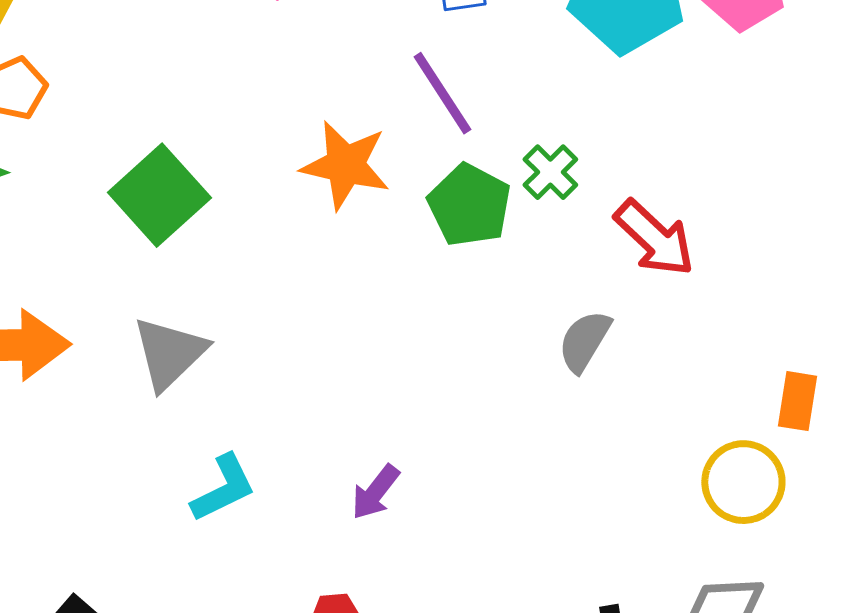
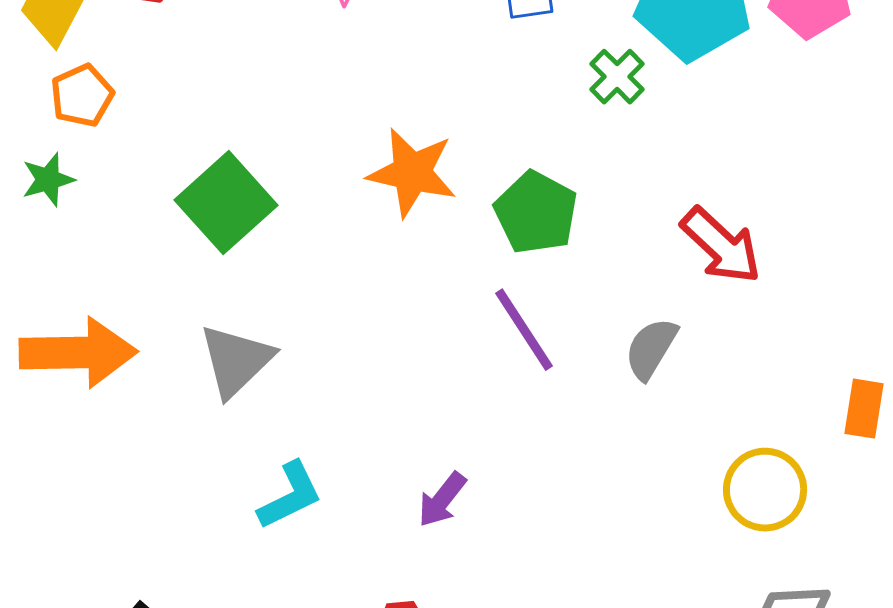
purple line: (442, 93) -> (524, 330), moved
green cross: (550, 172) -> (617, 77), moved
yellow circle: (743, 482) -> (765, 490), moved

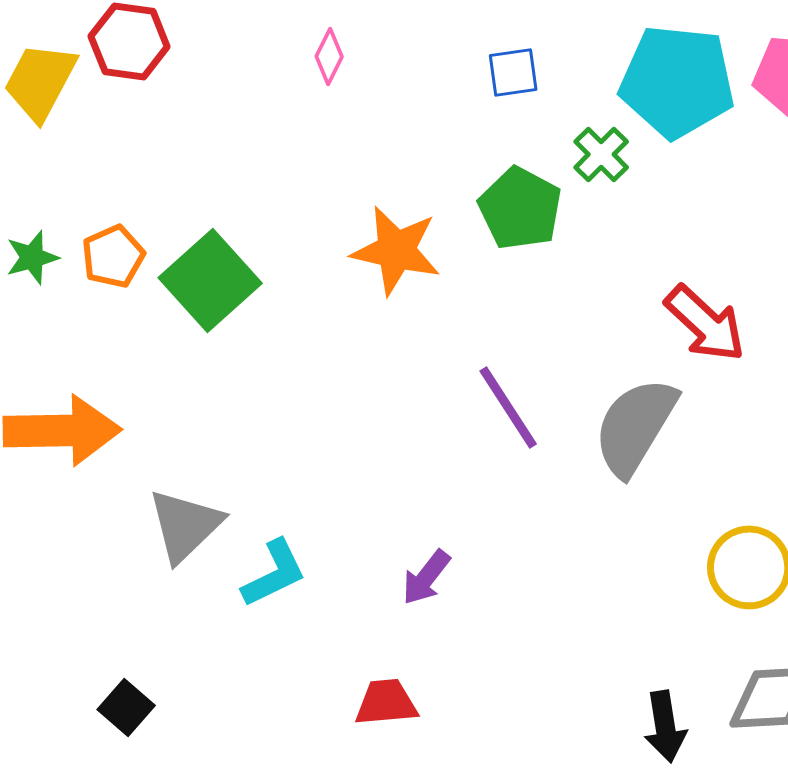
orange pentagon: (82, 96) -> (113, 256), moved
green pentagon: (536, 213) -> (520, 208), moved
gray semicircle: (651, 349) -> (635, 426), size x1.6
gray triangle: (236, 361) -> (185, 525), moved

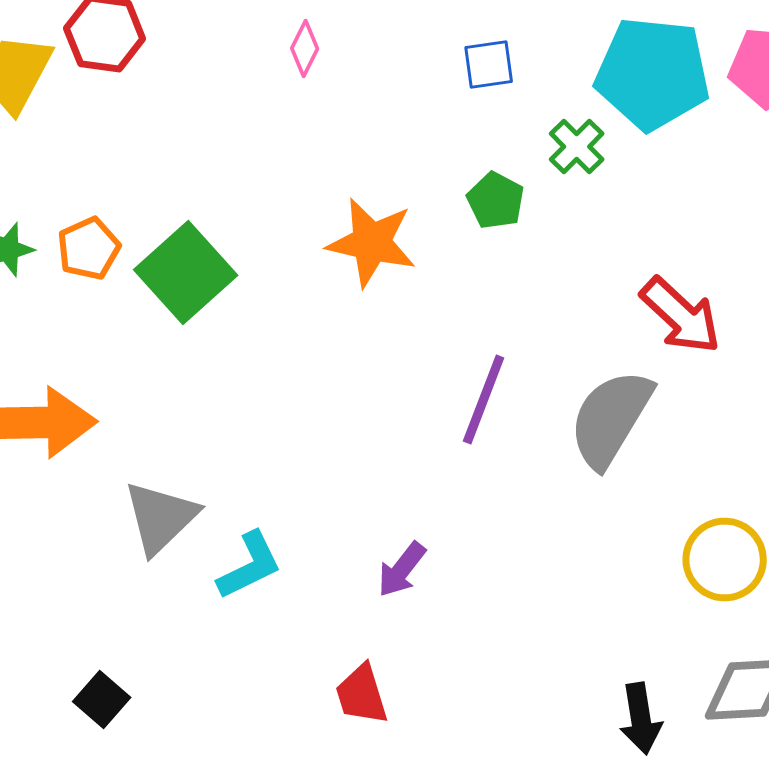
green pentagon: (520, 208) -> (496, 200), size x0.7
purple line: (508, 407) -> (484, 400), turned 54
red trapezoid: (386, 702) -> (362, 694), turned -102

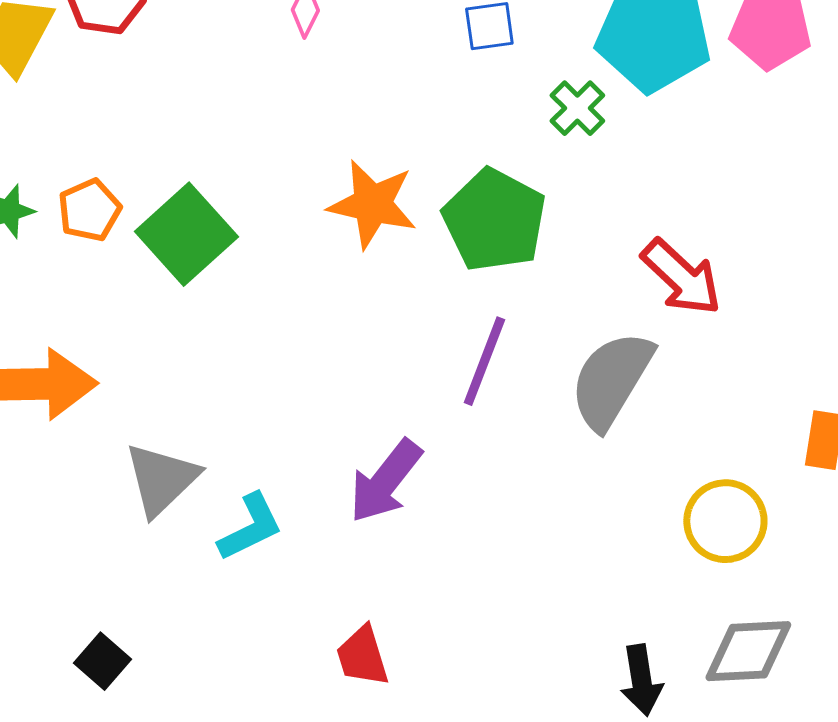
green pentagon: (496, 200) -> (494, 220), moved, size x1.8
purple arrow: (402, 570) -> (385, 481), moved, size x1.5

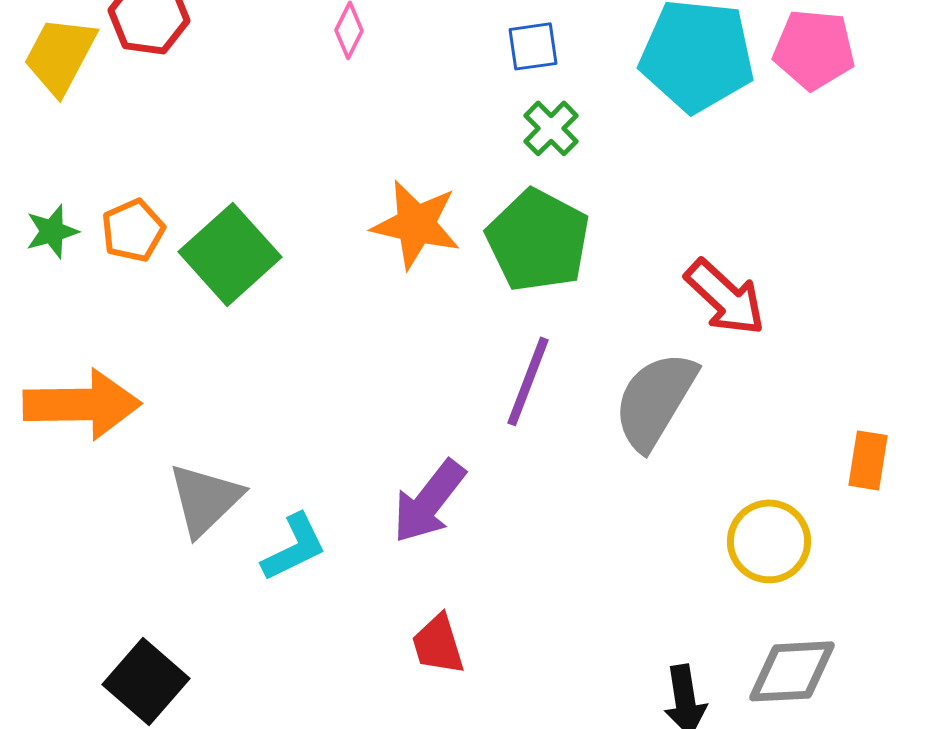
green cross: (577, 108) -> (551, 128), moved
red trapezoid: (362, 656) -> (438, 644), moved
black square: (102, 661) -> (146, 681), size x1.5

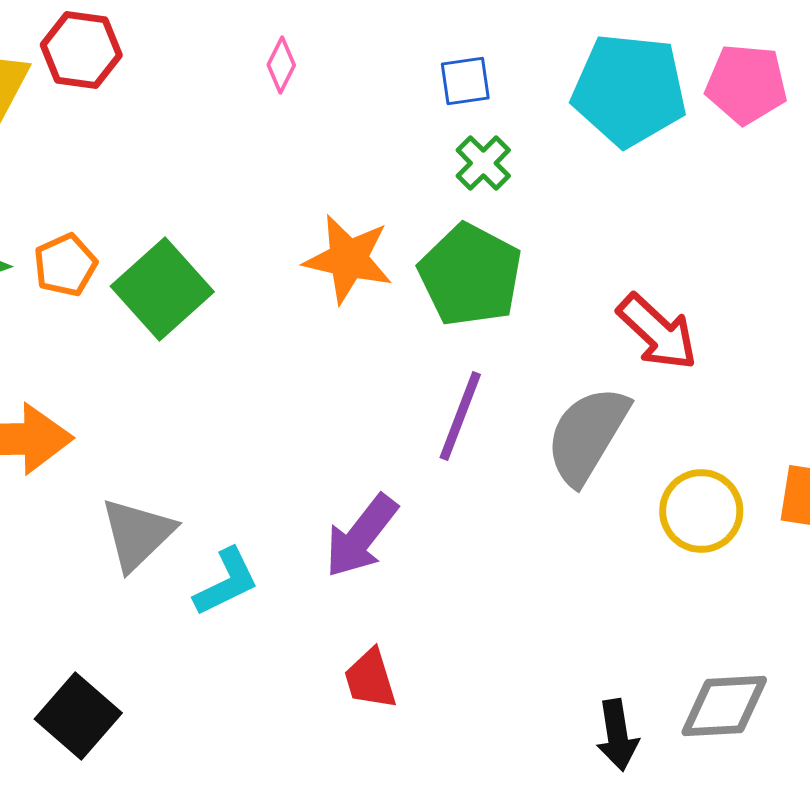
yellow circle: (769, 541) -> (701, 511), moved

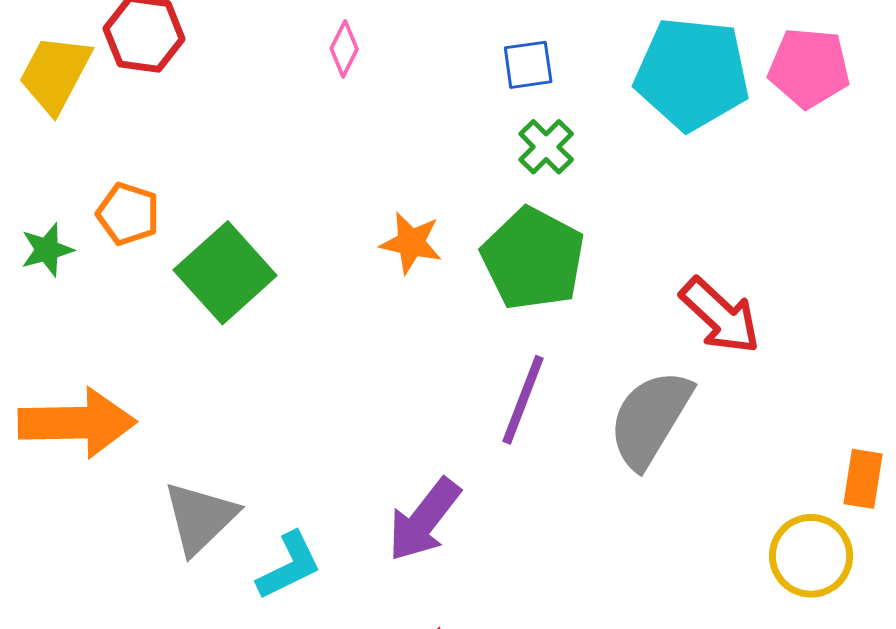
orange star: (348, 259) -> (411, 243), size x0.7
orange pentagon: (65, 265) -> (128, 214), moved, turned -30
yellow circle: (701, 511) -> (811, 556), moved

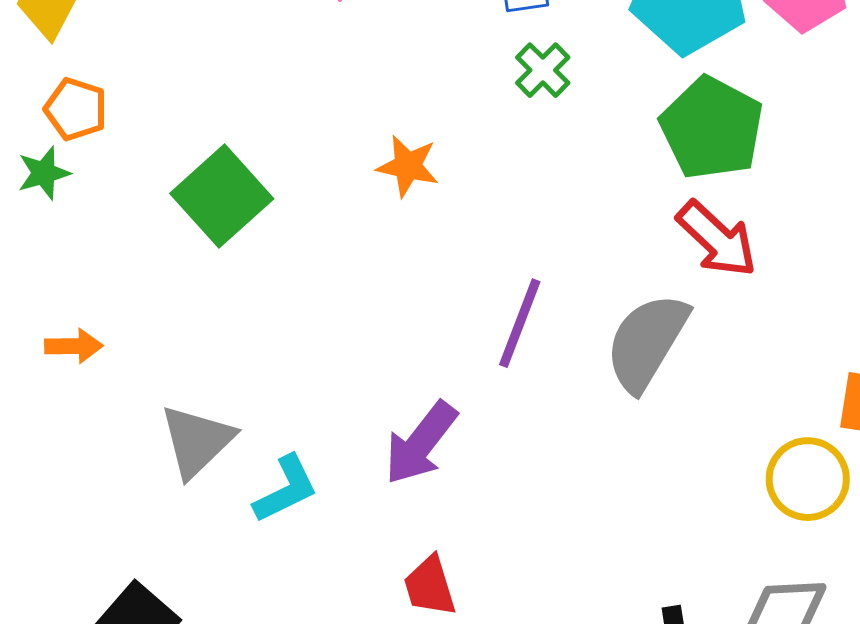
orange pentagon: (128, 214) -> (76, 109), moved
green pentagon: (533, 259) -> (712, 128), moved
orange arrow: (77, 423) -> (74, 346), size x0.5

